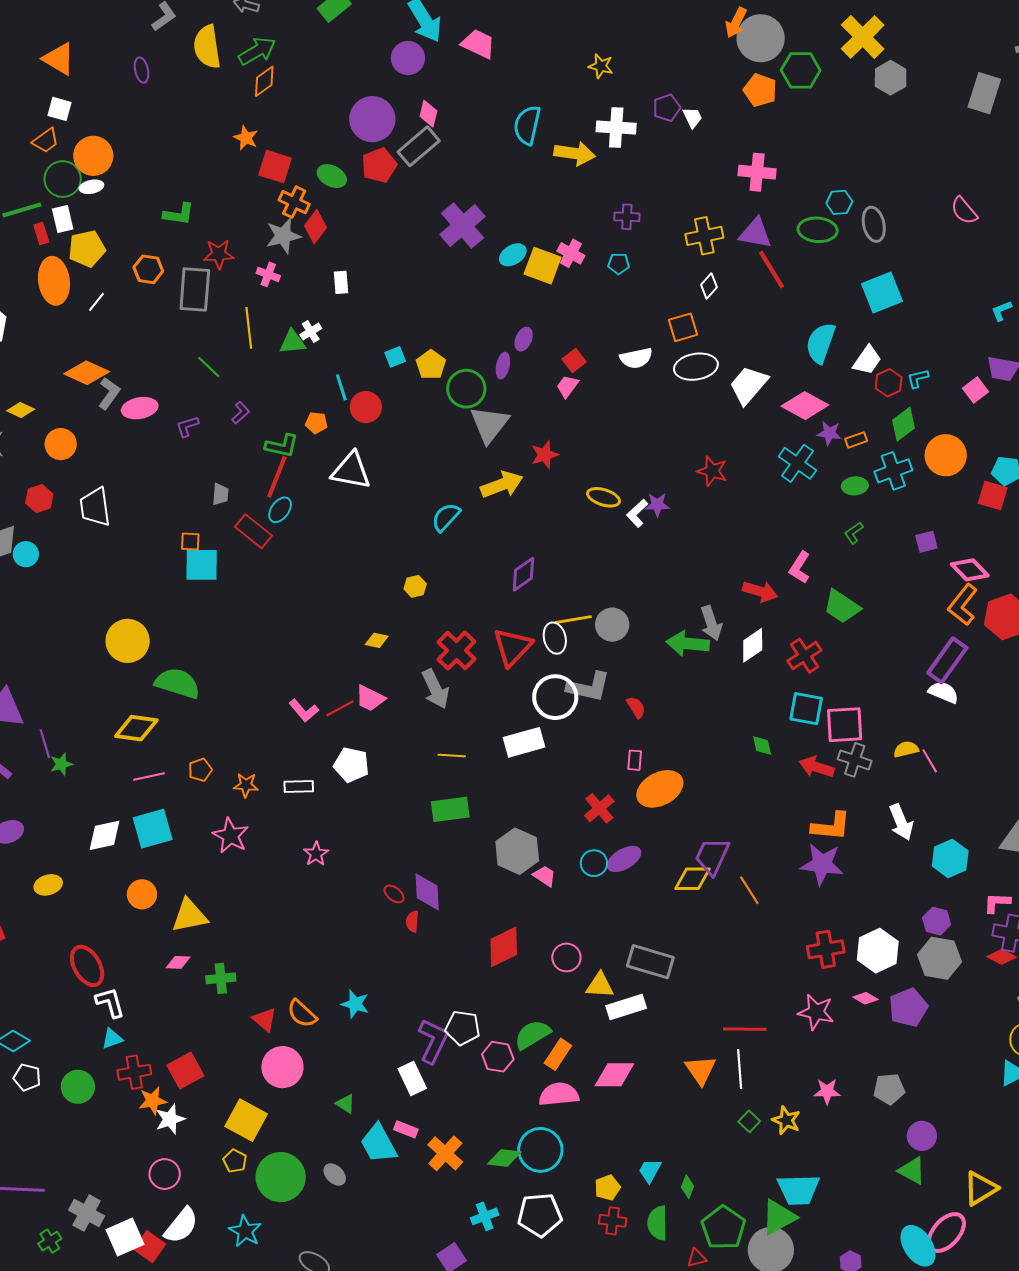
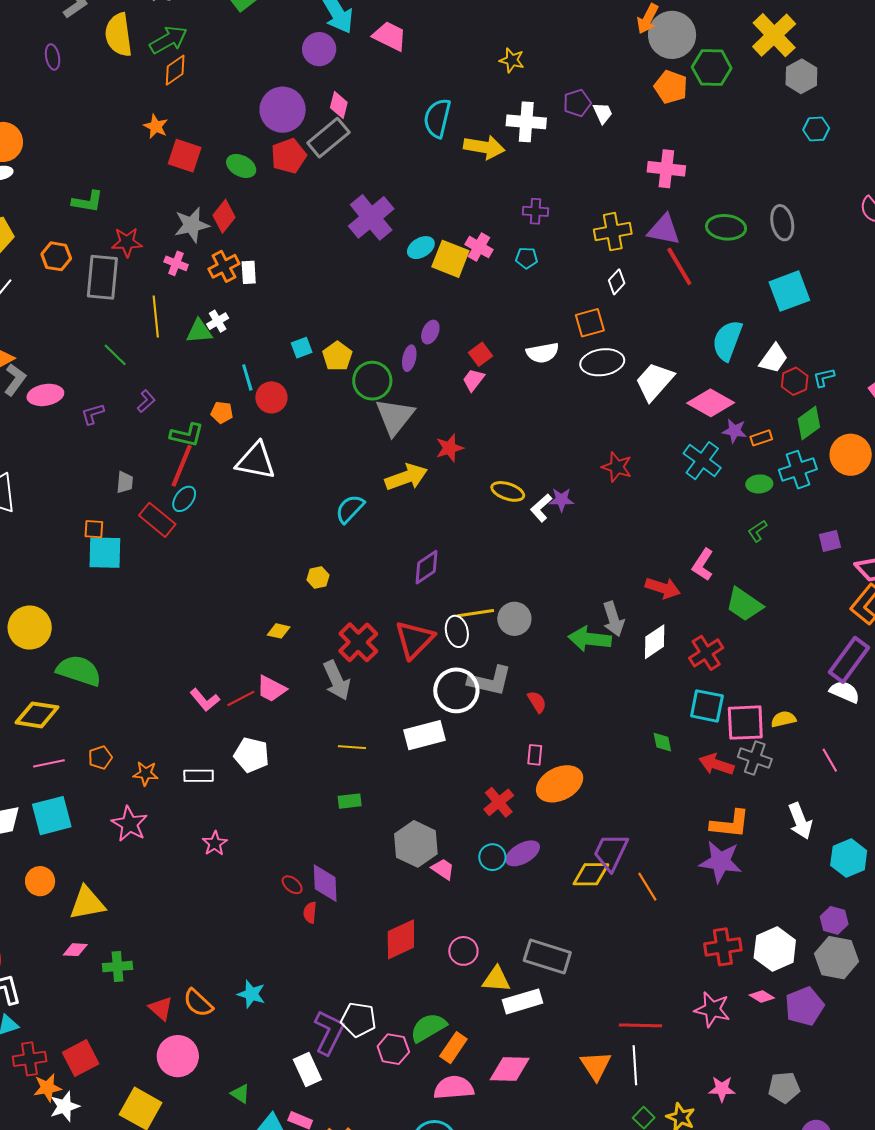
orange cross: (294, 202) -> (224, 266), moved, turned 36
cyan hexagon: (839, 202) -> (816, 129), moved
yellow semicircle: (906, 749) -> (783, 719), moved
green rectangle: (450, 809) -> (350, 801), size x0.6

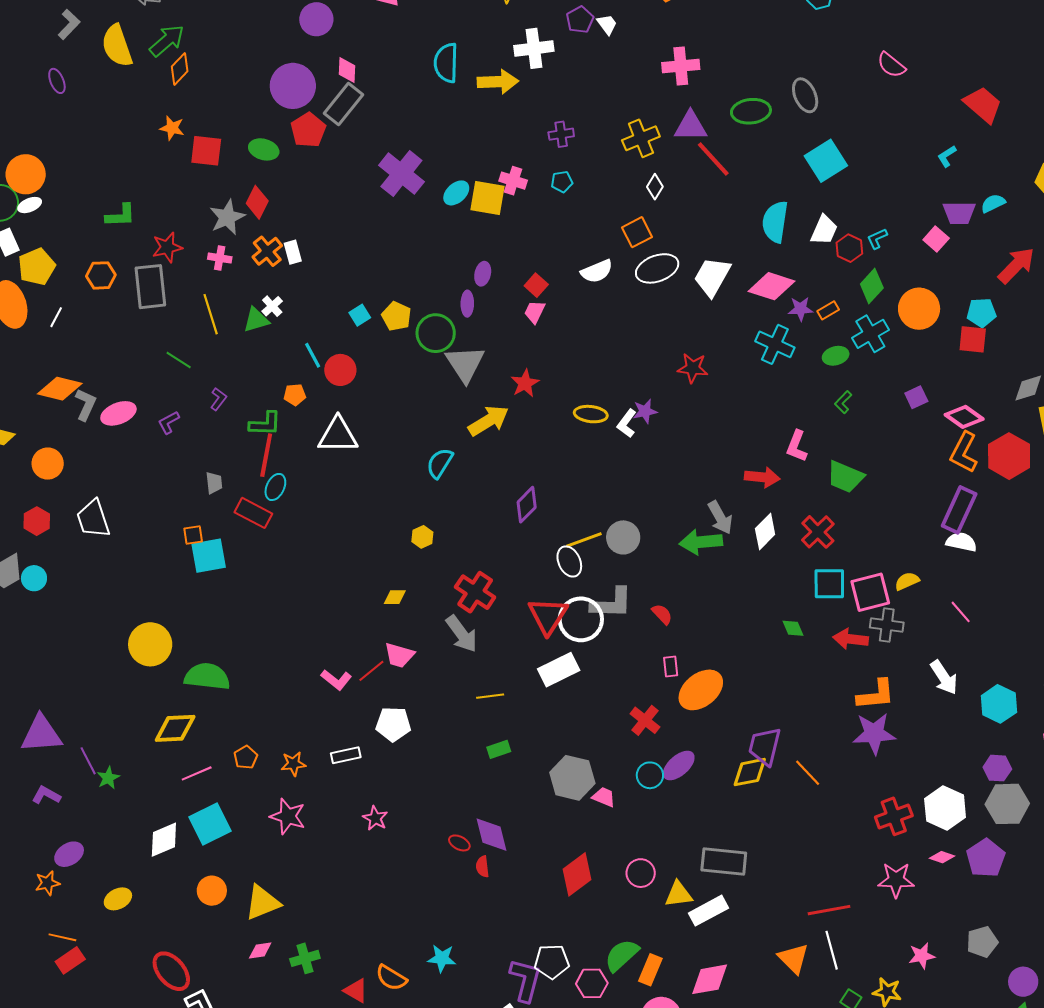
red triangle: (414, 640) -> (548, 616), moved

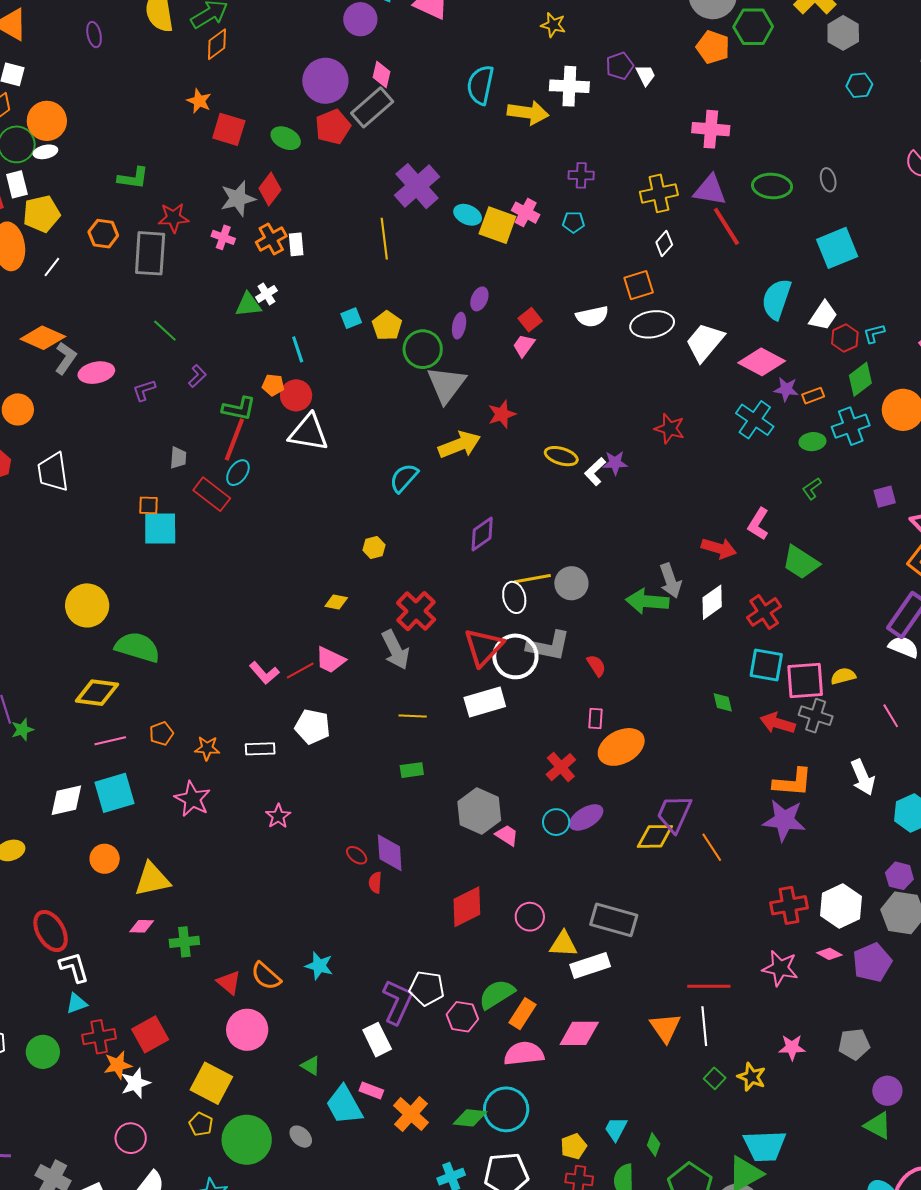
gray ellipse: (805, 95) -> (828, 180), size x0.7
cyan ellipse: (456, 193) -> (468, 215), turned 56
yellow line: (211, 314) -> (384, 239), moved
red circle: (340, 370) -> (296, 395), moved

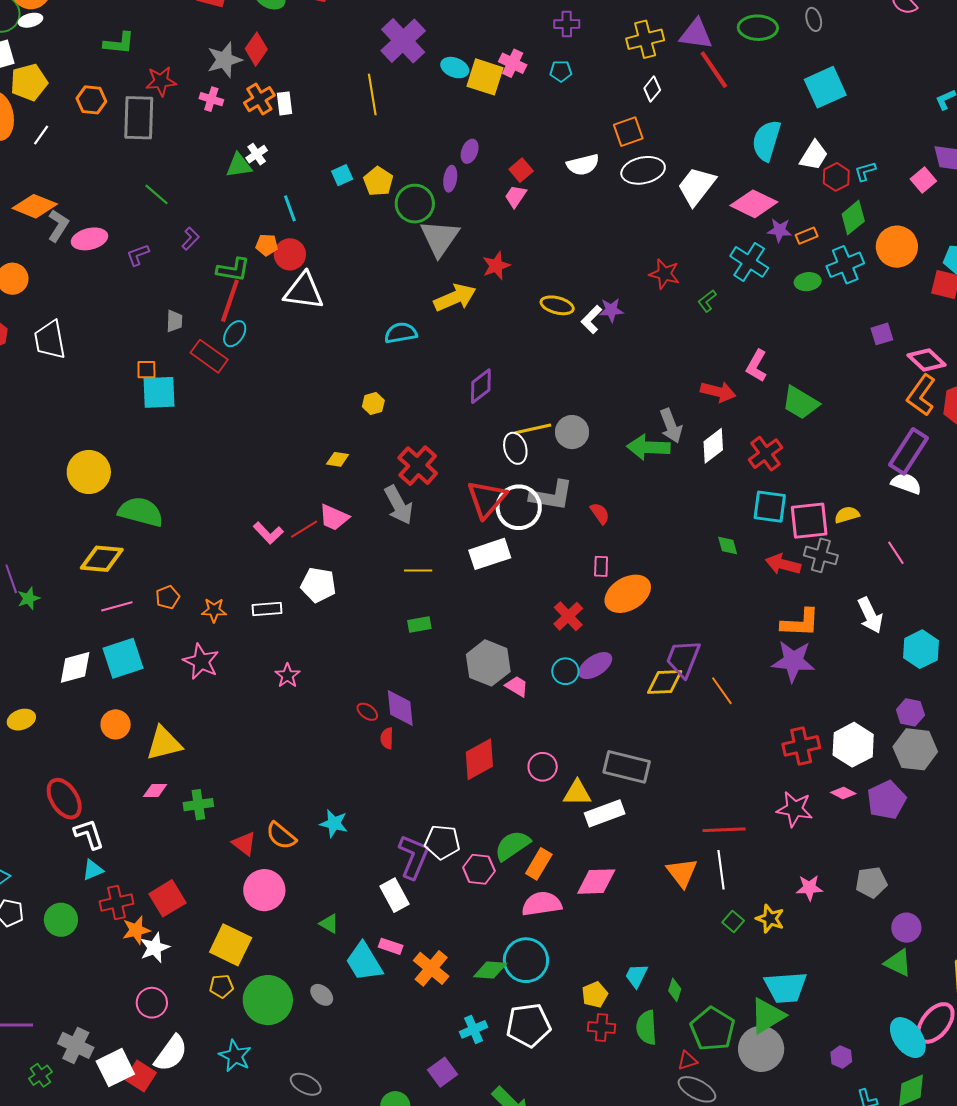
cyan semicircle: (404, 478) -> (401, 333), turned 40
green L-shape: (812, 489) -> (707, 301), moved
yellow pentagon: (201, 1124) -> (221, 986), turned -30

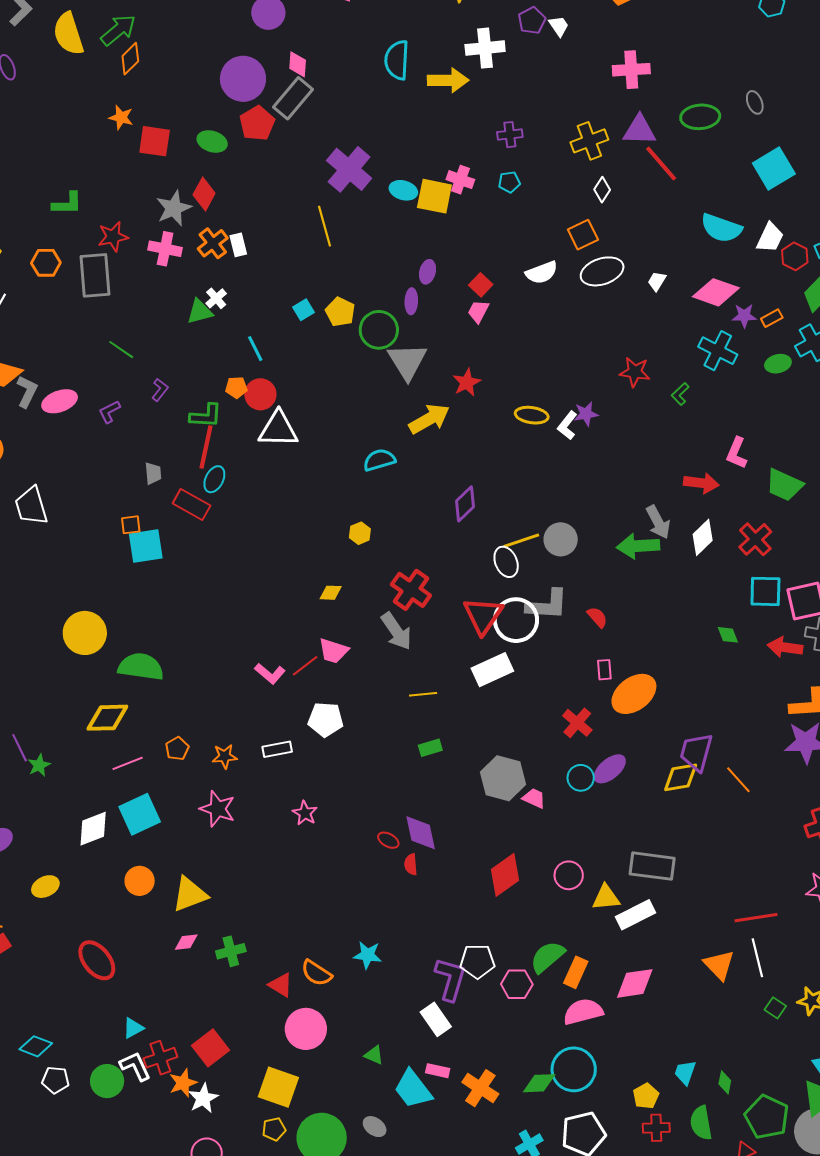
pink cross: (211, 99) -> (165, 249), size x1.4
cyan semicircle: (766, 141) -> (721, 228), turned -81
white trapezoid: (696, 186) -> (657, 281), size x0.5
white L-shape: (89, 834) -> (135, 1066), moved

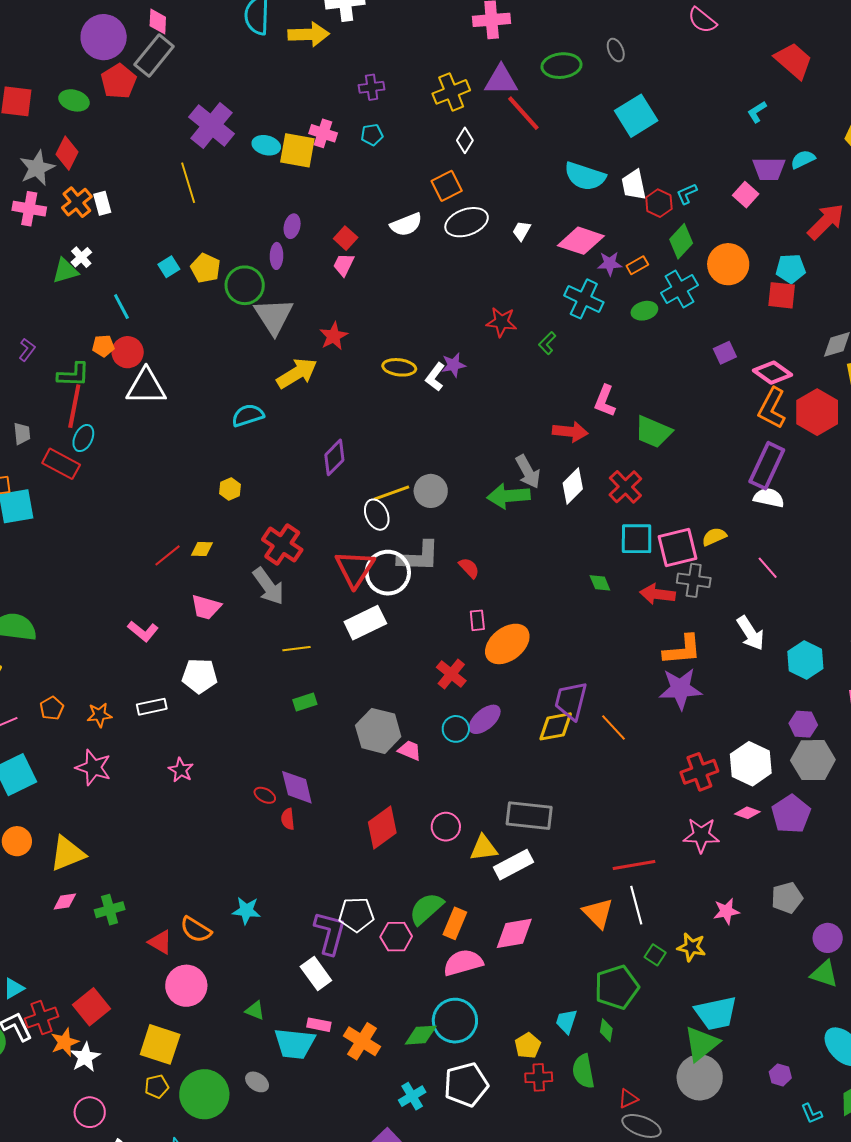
white trapezoid: (770, 238) -> (634, 185), turned 144
red line: (305, 666) -> (168, 555), moved
cyan trapezoid: (413, 1089) -> (295, 1044), turned -45
green pentagon: (767, 1117) -> (617, 987), moved, turned 30

